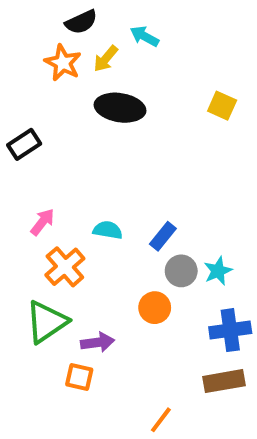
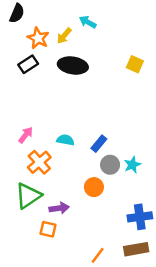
black semicircle: (81, 22) -> (17, 13), moved, turned -42
black rectangle: (24, 144) -> (28, 64), moved
blue cross: (230, 330) -> (140, 217), moved
brown rectangle: (224, 381) -> (136, 249), moved

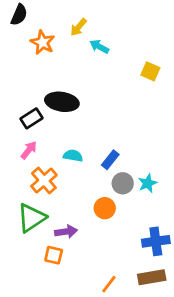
cyan arrow: (88, 22) -> (99, 47), moved
yellow arrow: (64, 36) -> (78, 27), moved
black rectangle: (28, 64) -> (32, 118), moved
black ellipse: (73, 65) -> (62, 102), moved

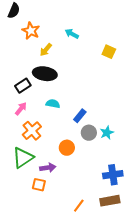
yellow arrow: (78, 27) -> (46, 50), moved
cyan semicircle: (73, 156) -> (53, 104), moved
orange circle: (105, 208) -> (67, 148), moved

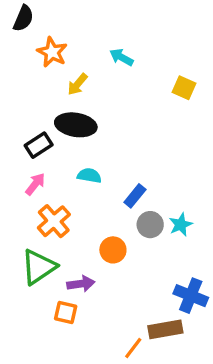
blue cross: (113, 175) -> (191, 296), turned 30
brown rectangle: (110, 201) -> (165, 329), moved

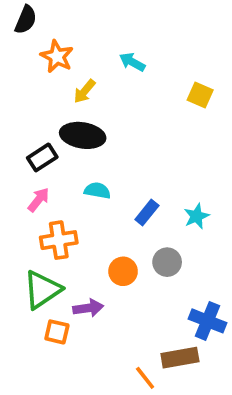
orange cross: (54, 221) -> (59, 240), turned 32
gray circle: (150, 225) -> (167, 262), moved
cyan star: (181, 225) -> (196, 216), moved
orange square: (66, 312) -> (57, 332), moved
orange line: (133, 348) -> (145, 378), turned -75

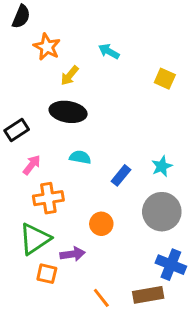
black rectangle: (42, 157) -> (17, 130), moved
cyan star: (196, 216) -> (162, 166), moved
gray circle: (167, 262) -> (162, 212), moved, size x1.6
orange line: (145, 378) -> (101, 298), moved

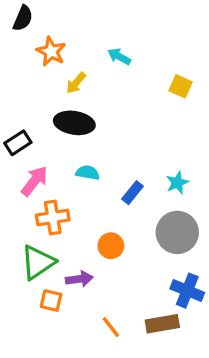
pink arrow: (32, 165) -> (34, 181), size x1.4

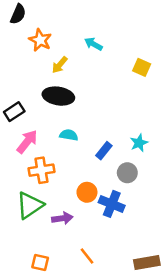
gray circle: (177, 232) -> (127, 173), moved, size x0.6
blue cross: (187, 291) -> (112, 204), moved
orange square: (51, 301) -> (40, 262), moved
brown rectangle: (162, 324) -> (147, 262), moved

